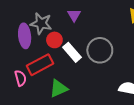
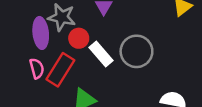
red rectangle: (40, 65) -> (60, 70), turned -30
pink semicircle: (20, 78) -> (37, 68), moved

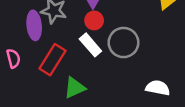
red circle: (79, 38) -> (94, 20), moved
pink semicircle: (37, 68) -> (13, 58), moved

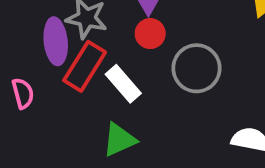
white rectangle: (90, 45) -> (123, 84), moved
red rectangle: (52, 60) -> (85, 66), moved

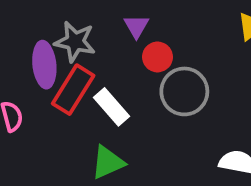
red circle: (150, 34) -> (158, 57), moved

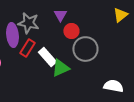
red rectangle: (73, 90) -> (27, 48), size x0.7
green triangle: (108, 162) -> (60, 68), moved

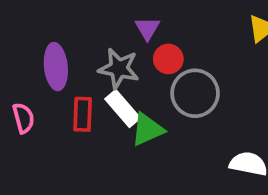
gray star: (28, 23) -> (119, 68), moved
red rectangle: (27, 48) -> (83, 114), moved, turned -30

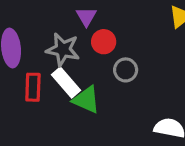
gray circle: (195, 93) -> (126, 70), size x0.6
green triangle: (147, 129) -> (86, 100), turned 48

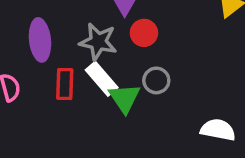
gray circle: (126, 70) -> (156, 80), moved
green triangle: (86, 100) -> (125, 98), turned 32

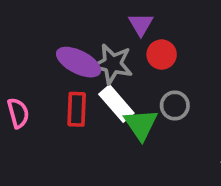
purple ellipse: (40, 40) -> (79, 62), moved, turned -57

